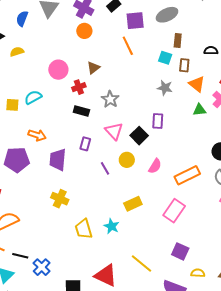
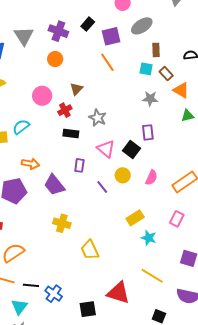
orange circle: (84, 31) -> (55, 59), moved
brown rectangle: (184, 65) -> (166, 74), turned -40
purple trapezoid: (58, 160) -> (54, 185), turned -35
pink rectangle: (174, 211) -> (177, 219), size x0.7
cyan star: (112, 226) -> (149, 238), moved

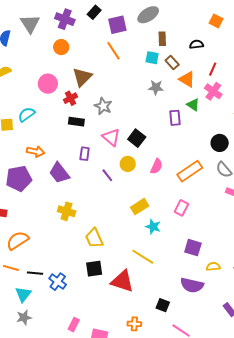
brown triangle: (76, 89) -> (82, 77), size x1.5
green triangle: (188, 116) -> (193, 105), turned 48
purple rectangle: (148, 132) -> (175, 118), moved
yellow line: (152, 276) -> (143, 257), moved
black square: (88, 309) -> (94, 269), moved

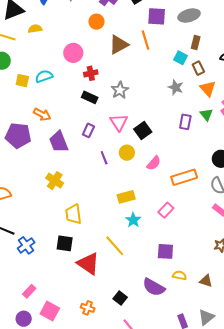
brown triangle: (82, 77) -> (119, 45), moved
purple square: (193, 248) -> (165, 251), turned -30

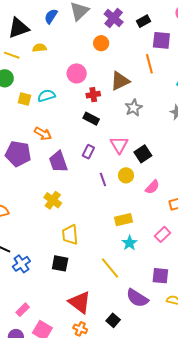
brown triangle: (119, 45) -> (120, 81), moved
gray star: (120, 90) -> (134, 108), moved
red triangle: (88, 264) -> (80, 302), moved
purple semicircle: (154, 287) -> (137, 298), moved

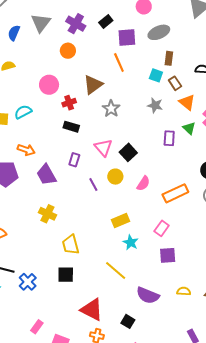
purple square: (160, 276) -> (168, 255), moved

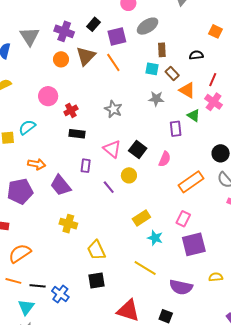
brown triangle: (93, 85) -> (86, 56), moved
pink semicircle: (143, 183) -> (165, 159), moved
purple square: (168, 255) -> (194, 244), size x1.4

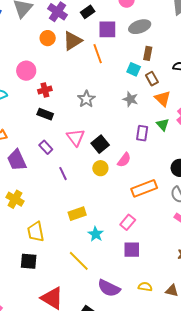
purple rectangle: (86, 166) -> (46, 147), turned -64
yellow circle: (129, 175) -> (100, 168), moved
yellow rectangle: (141, 218) -> (77, 214), moved
purple square: (194, 244) -> (132, 250), size x0.7

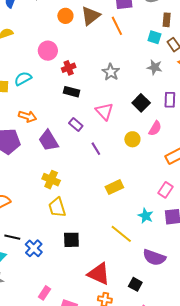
black square: (100, 144) -> (141, 103), moved
yellow trapezoid: (36, 232) -> (57, 207), moved
cyan star: (96, 234) -> (146, 216), moved

